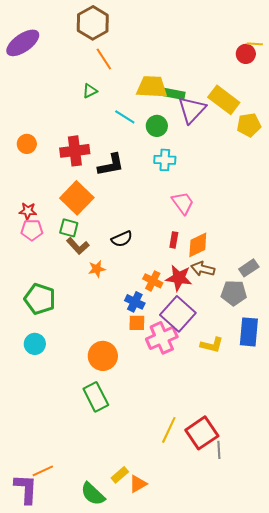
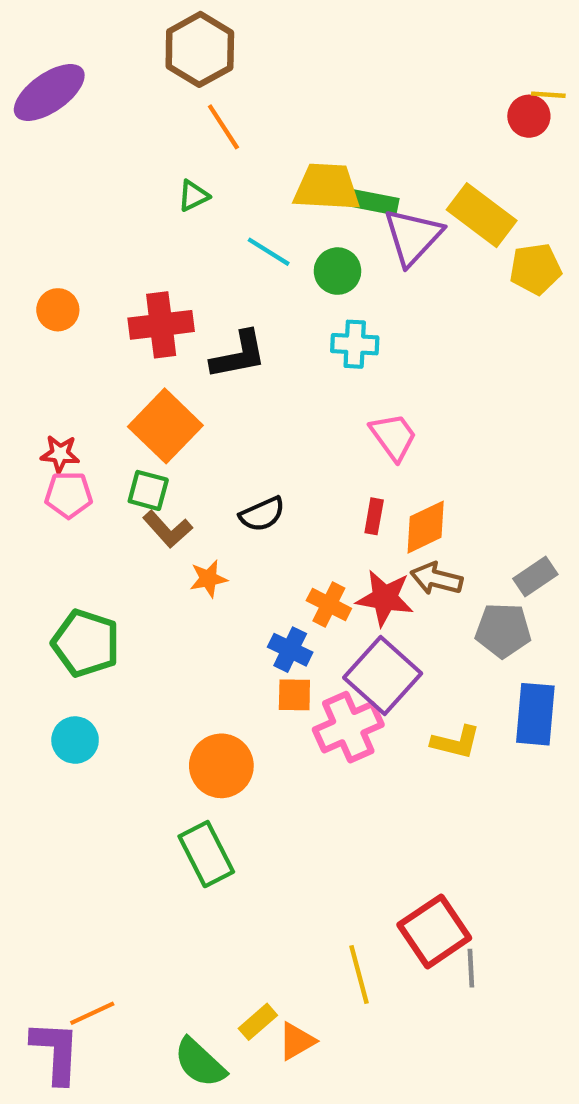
yellow line: (169, 430) -> (359, 974), moved, turned -40

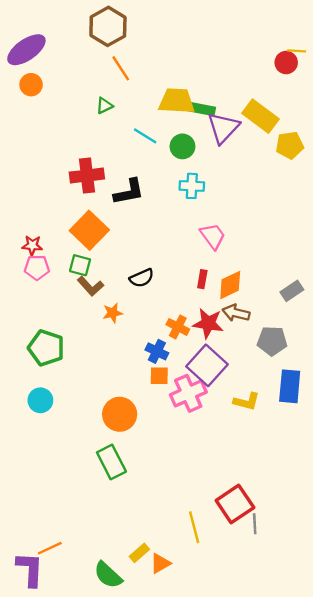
orange circle: (58, 310) -> (31, 85), moved
gray rectangle: (535, 577) -> (292, 291), moved

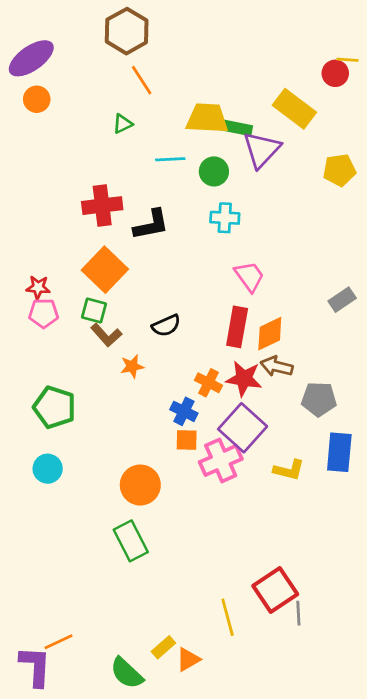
yellow rectangle: (261, 116) -> (294, 109), moved
cyan line: (145, 136) -> (170, 159), turned -35
red rectangle: (202, 279) -> (237, 327), size x1.8
gray rectangle: (292, 291) -> (342, 300), moved

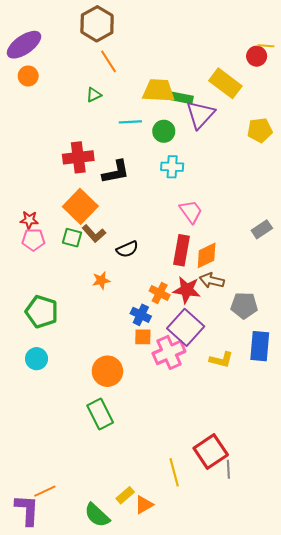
brown L-shape: (106, 335) -> (94, 233), moved

